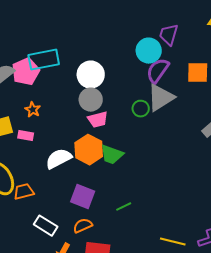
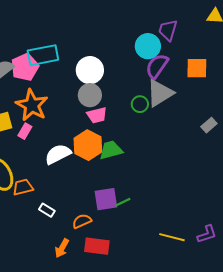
orange star: (33, 110) -> (32, 105), size x2.0
pink rectangle: (26, 136) -> (25, 131), turned -70
green trapezoid: (112, 155) -> (111, 150), turned 145
purple square: (83, 197) -> (106, 199), moved, turned -30
white rectangle: (46, 226) -> (47, 210), moved, size x0.7

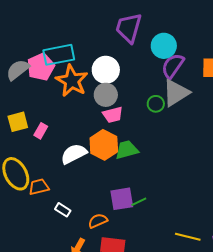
purple trapezoid: (168, 30) -> (129, 28), moved, size x1.4
orange star: (32, 105) -> (72, 81), moved

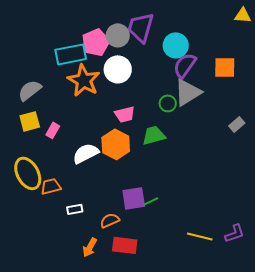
pink pentagon: (41, 67) -> (96, 42), moved
gray semicircle: (18, 70) -> (30, 90), moved
gray circle: (106, 95) -> (118, 35), moved
green trapezoid: (127, 150) -> (154, 135), moved
white rectangle: (63, 210) -> (75, 209), turned -42

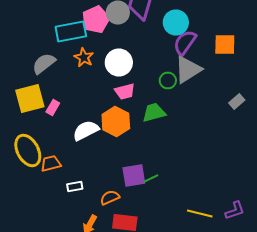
white circle: (118, 69) -> (119, 62), moved
orange star: (84, 80) -> (84, 58), size x0.6
gray semicircle: (30, 90) -> (44, 64), moved
yellow square: (30, 121) -> (30, 98), size x1.4

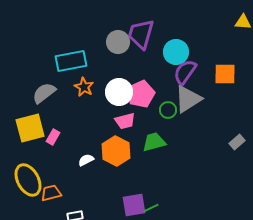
pink pentagon: (96, 20) -> (141, 94), moved
gray rectangle: (237, 102) -> (237, 142), moved
white semicircle: (86, 130) -> (86, 160), size x0.6

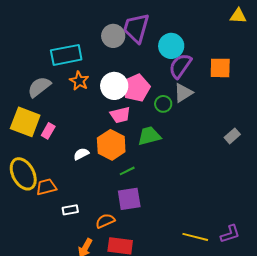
gray triangle: (188, 99) -> (183, 93), size x0.7
yellow square: (30, 128) -> (25, 122), turned 36
green line: (151, 208) -> (127, 171), moved

